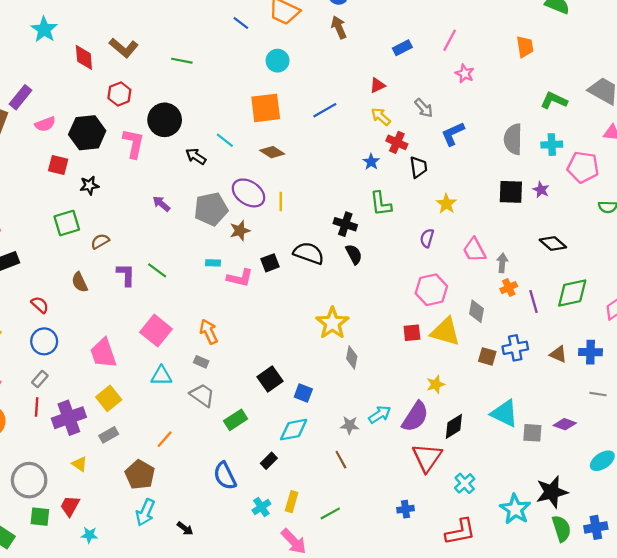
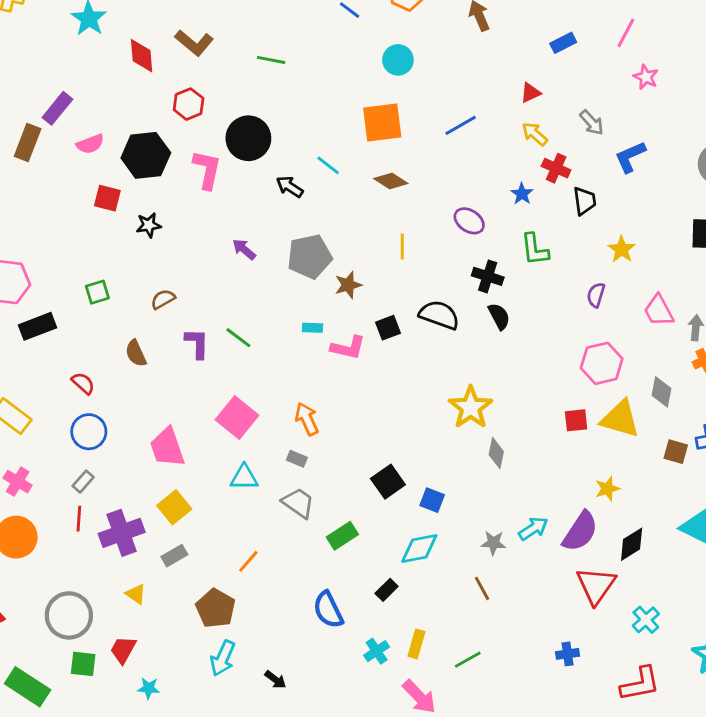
purple ellipse: (248, 193) -> (469, 221), moved, size x0.7
green square: (67, 223) -> (97, 292), moved, size x0.7

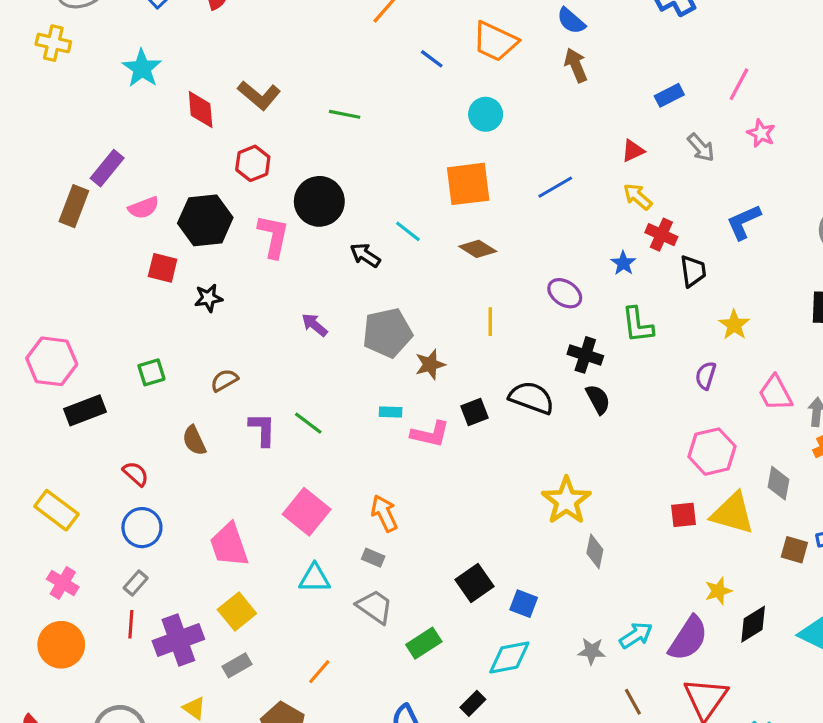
gray arrow: (592, 123) -> (701, 148), moved
black diamond: (632, 544) -> (753, 624), moved
brown line: (482, 588) -> (633, 702), moved

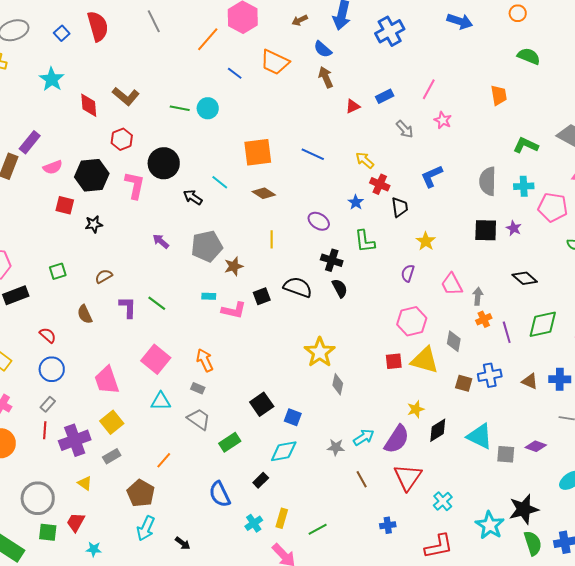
cyan circle: (486, 114) -> (208, 108), moved
red triangle: (633, 151) -> (353, 106), moved
blue line: (555, 187) -> (313, 154), turned 55

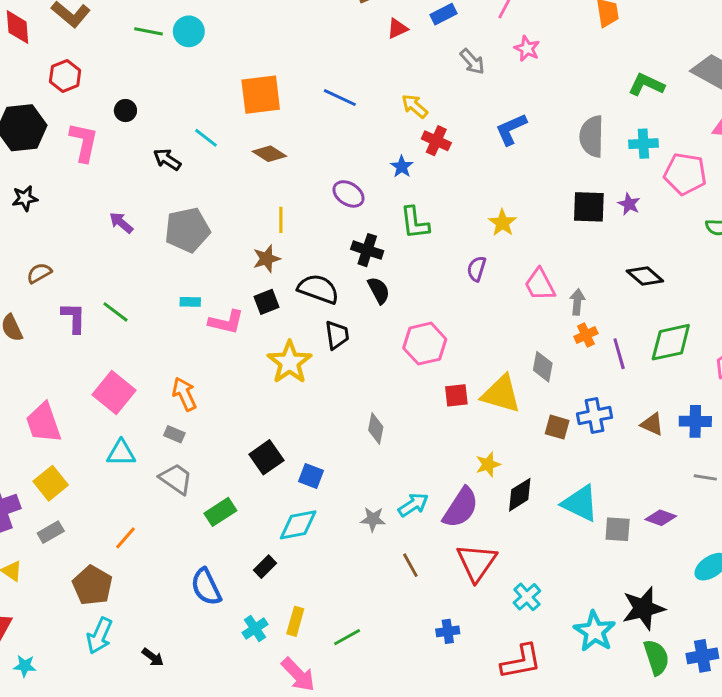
black circle: (164, 163) -> (125, 111), size x0.5
black trapezoid: (400, 207) -> (337, 335), moved
brown star: (234, 266) -> (266, 259), moved
pink hexagon: (412, 321) -> (425, 344), moved
yellow star: (320, 352) -> (290, 362), moved

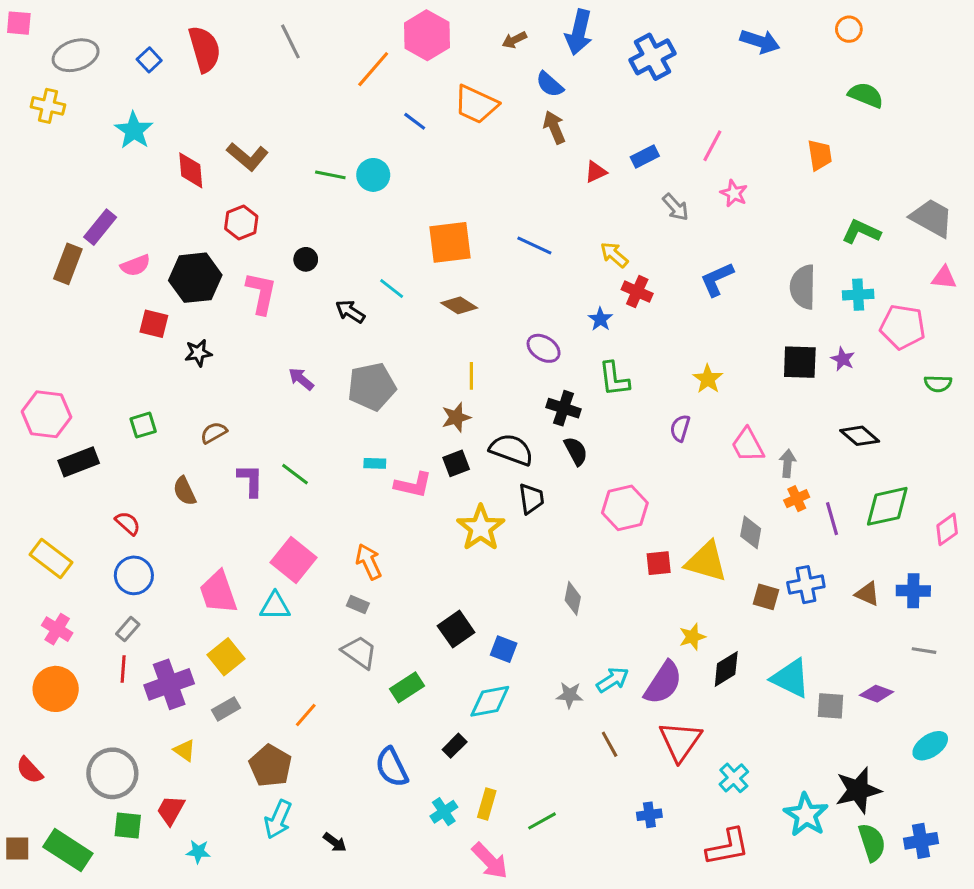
cyan triangle: (121, 453) -> (275, 606), moved

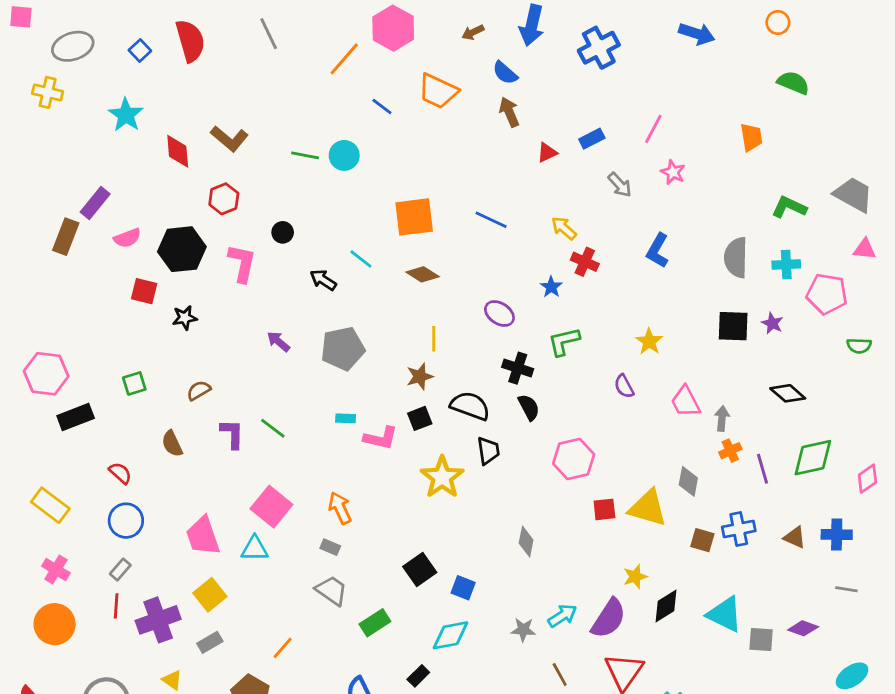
blue L-shape: (717, 279) -> (658, 251), turned -36
green L-shape: (614, 379) -> (564, 342), turned 84
purple semicircle: (680, 428) -> (624, 386), turned -45

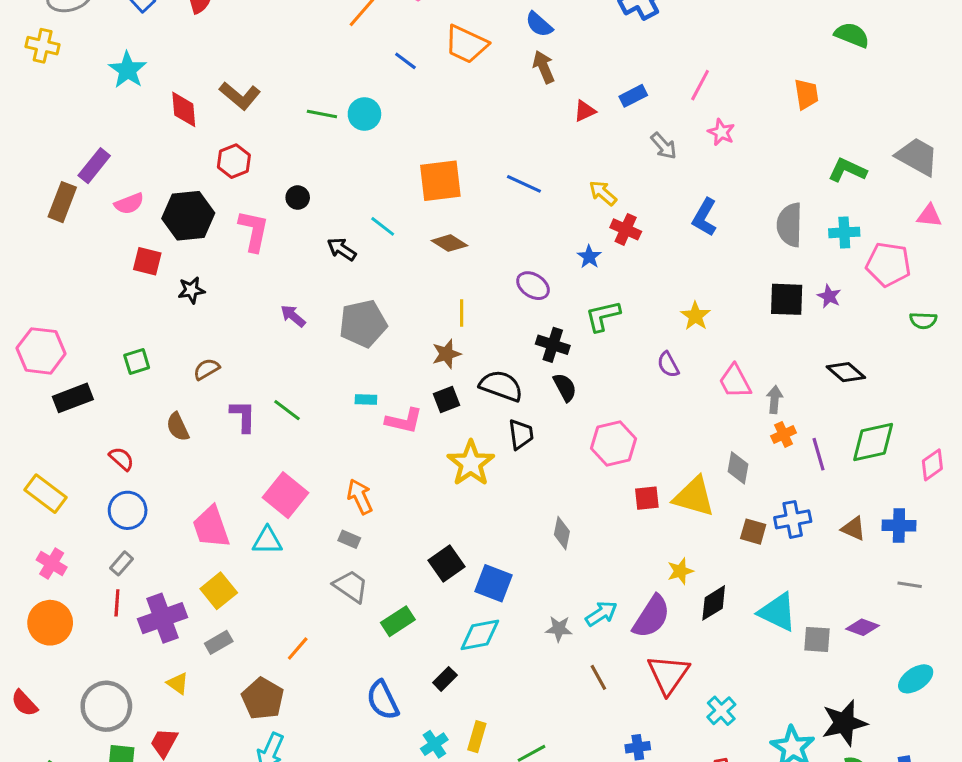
blue square: (463, 588) -> (494, 583), size x1.4

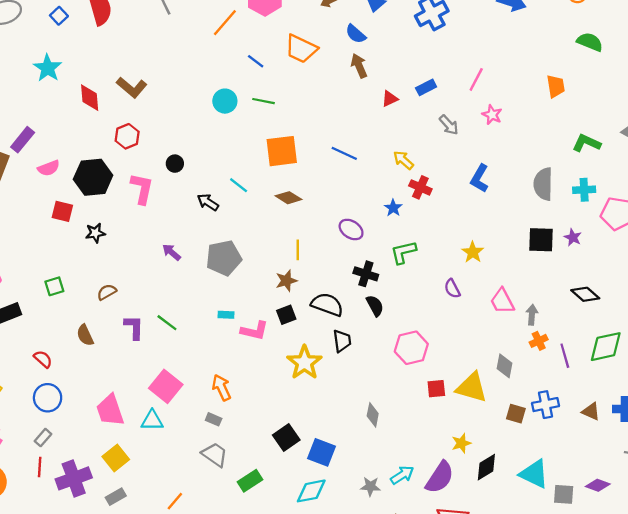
green line: (322, 114) -> (264, 101), moved

